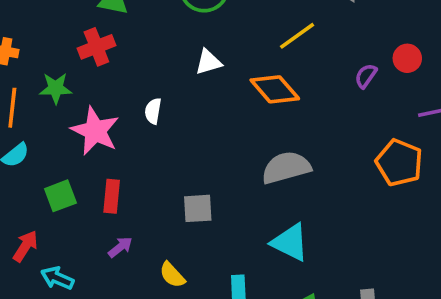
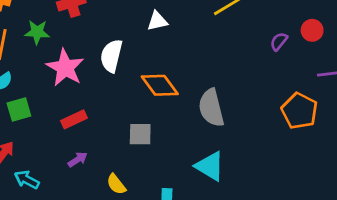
orange diamond: (275, 89) -> (160, 85), moved
white semicircle: (153, 111) -> (111, 56), size x1.6
gray semicircle: (286, 168) -> (211, 108), turned -93
green square: (60, 196) -> (19, 109), moved
red rectangle: (112, 196) -> (74, 119), turned 55

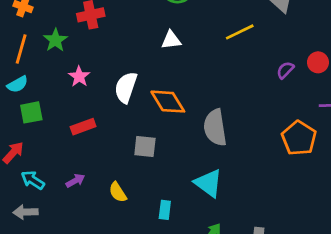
green star: (37, 32) -> (55, 40), turned 30
white semicircle: (111, 56) -> (126, 87), moved
pink star: (65, 68) -> (79, 77), size x0.6
purple arrow: (78, 159) -> (75, 181), moved

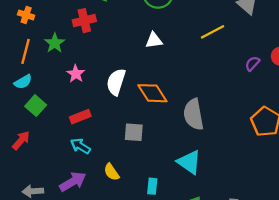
green square: (31, 112) -> (36, 106), turned -36
cyan arrow: (33, 180) -> (80, 146), moved
purple arrow: (75, 181) -> (73, 182), moved, size x1.6

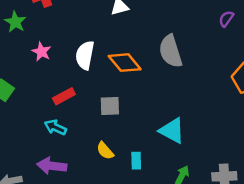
gray semicircle: (194, 114) -> (171, 51), moved
red rectangle: (80, 117) -> (64, 96), moved
yellow semicircle: (112, 172) -> (105, 151), moved
purple arrow: (73, 182) -> (52, 166), turned -136

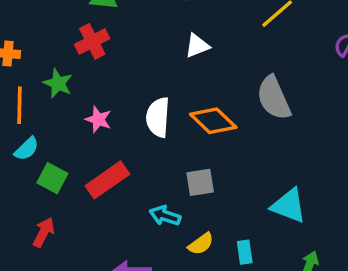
red rectangle: (64, 96) -> (107, 180), moved, size x1.4
cyan arrow: (55, 127) -> (165, 216), moved
yellow semicircle: (105, 151) -> (201, 244), turned -78

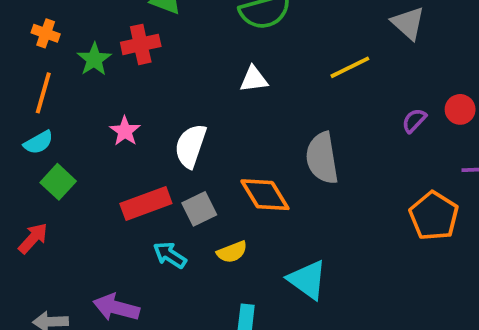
green star: (58, 83) -> (94, 59), moved
orange diamond: (213, 121) -> (265, 195), moved
red rectangle: (107, 180) -> (146, 203), moved
gray square: (200, 182) -> (199, 209), moved, turned -32
yellow semicircle: (201, 244) -> (232, 252), moved

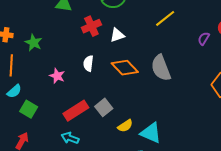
red cross: (141, 44) -> (91, 26), moved
white semicircle: (191, 146) -> (88, 63), moved, size x0.7
orange diamond: (265, 195) -> (125, 68), moved
cyan arrow: (170, 255) -> (70, 138), moved
cyan triangle: (307, 280) -> (151, 133), moved

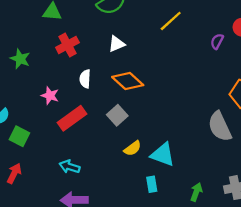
red cross: (91, 26) -> (67, 45), moved
gray semicircle: (161, 68) -> (220, 127), moved
gray square: (104, 107) -> (117, 115), moved
red rectangle: (76, 111) -> (72, 118), moved

